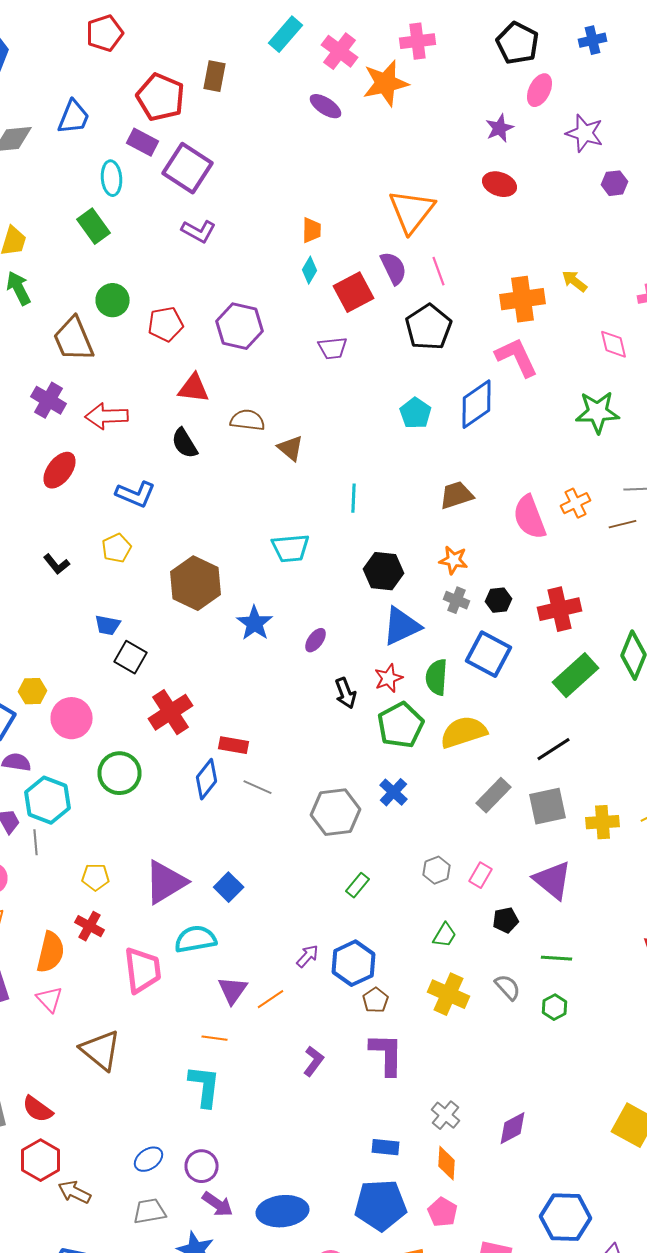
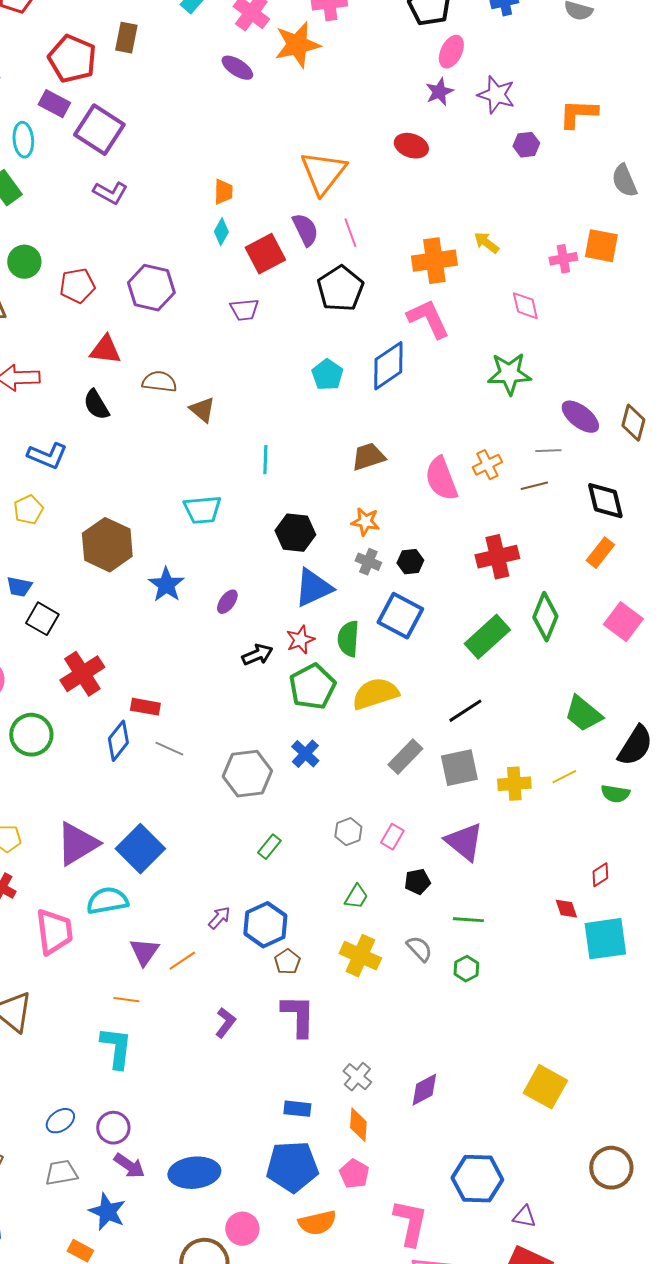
purple star: (500, 128) -> (439, 92), moved
red cross: (560, 609) -> (497, 557), moved
black arrow: (346, 693) -> (257, 655), turned -92
blue square: (228, 887) -> (140, 849), size x1.6

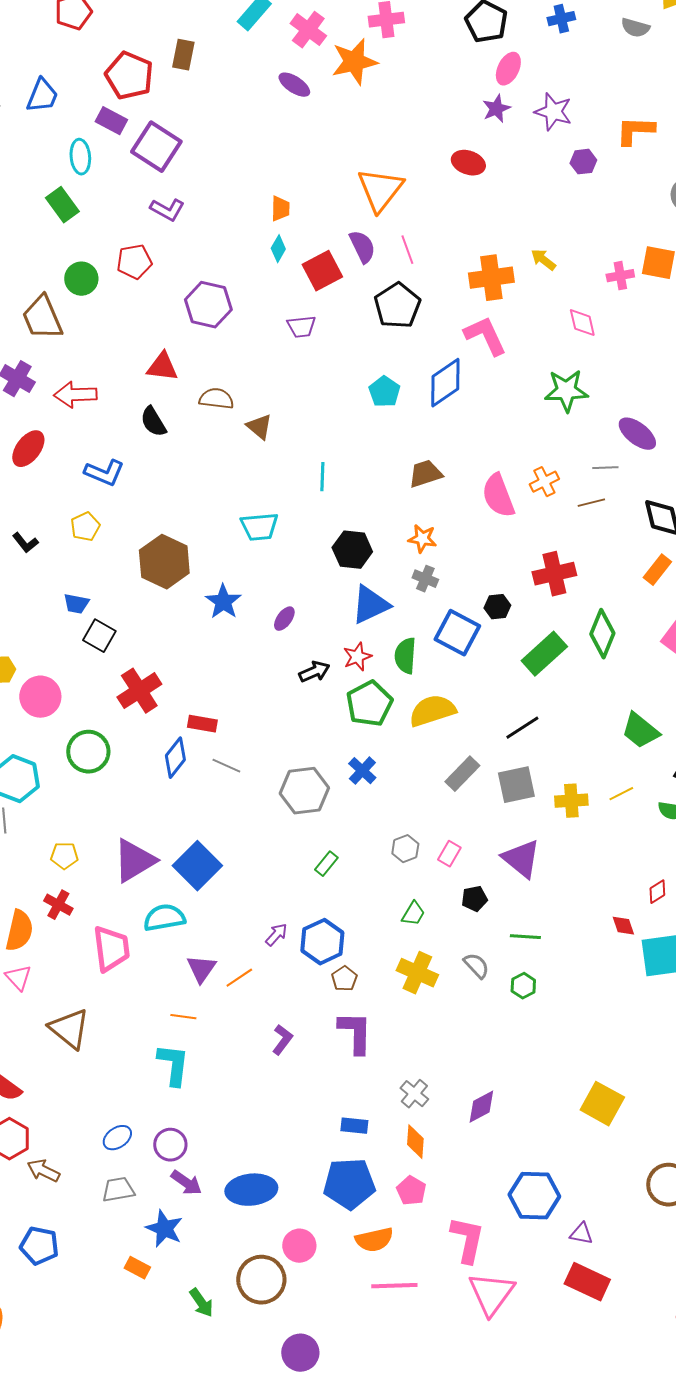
red pentagon: (77, 286) -> (134, 262), moved
black hexagon: (410, 562) -> (497, 607), moved

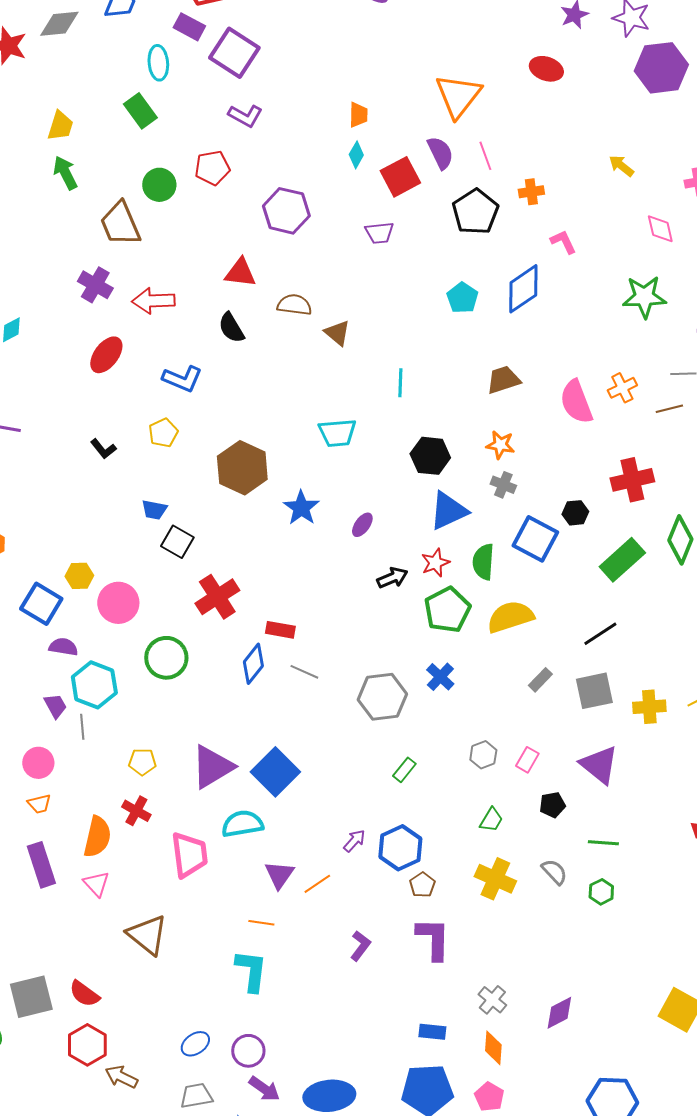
purple hexagon: (583, 162) -> (661, 68), size x2.0
orange cross: (491, 278) -> (531, 192), moved, size x0.6
pink L-shape: (485, 336) -> (563, 242), size x0.6
gray rectangle: (462, 774) -> (540, 680), size x0.7

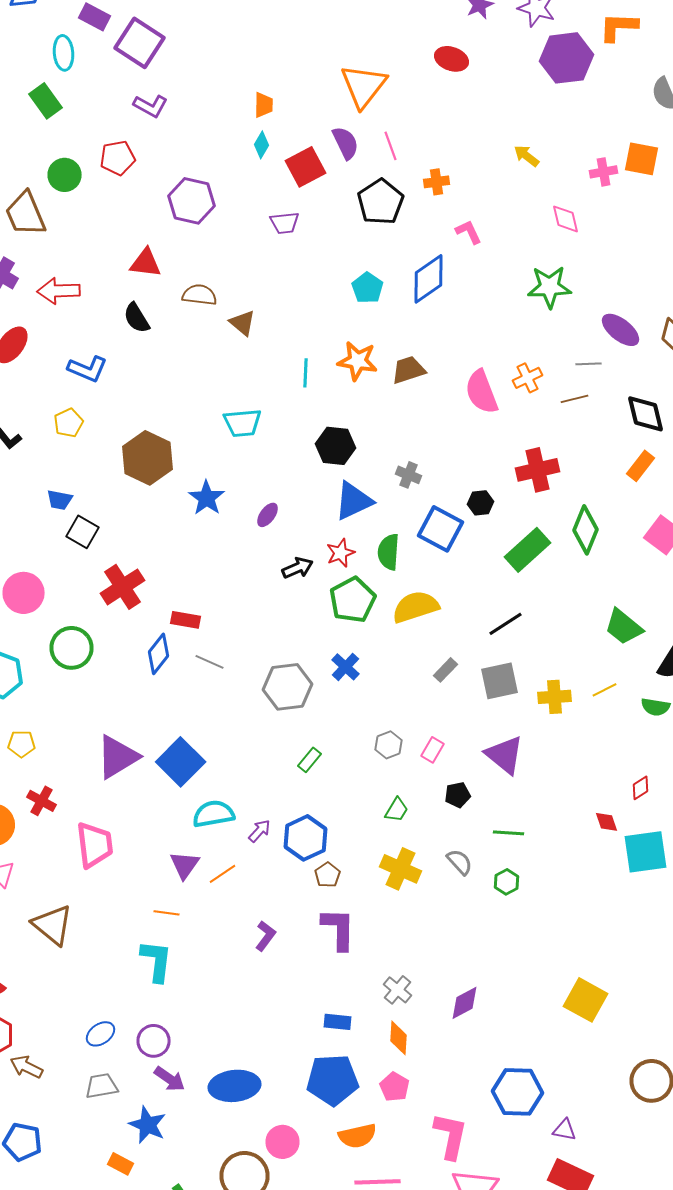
orange star: (500, 445) -> (358, 361), moved, size x1.4
yellow pentagon: (142, 762) -> (22, 744), moved
cyan semicircle: (242, 824) -> (214, 814), moved

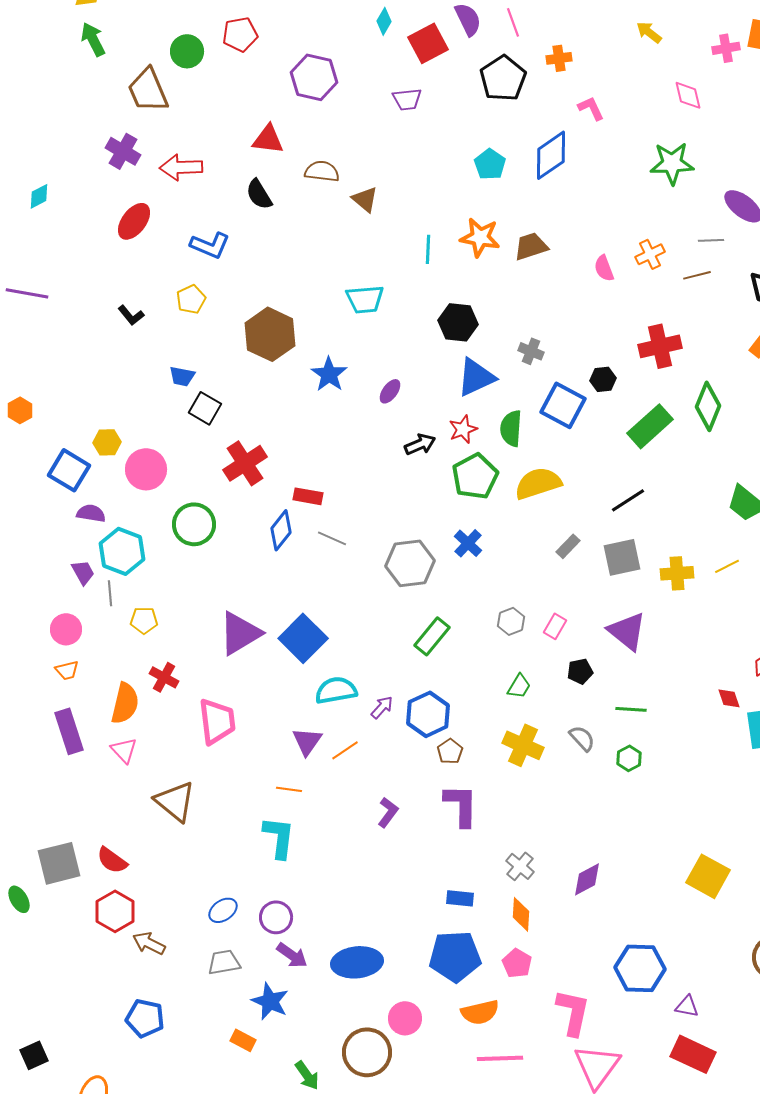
pink semicircle: (482, 392) -> (604, 268), size x0.6
green rectangle: (310, 760) -> (432, 636), size x1.5

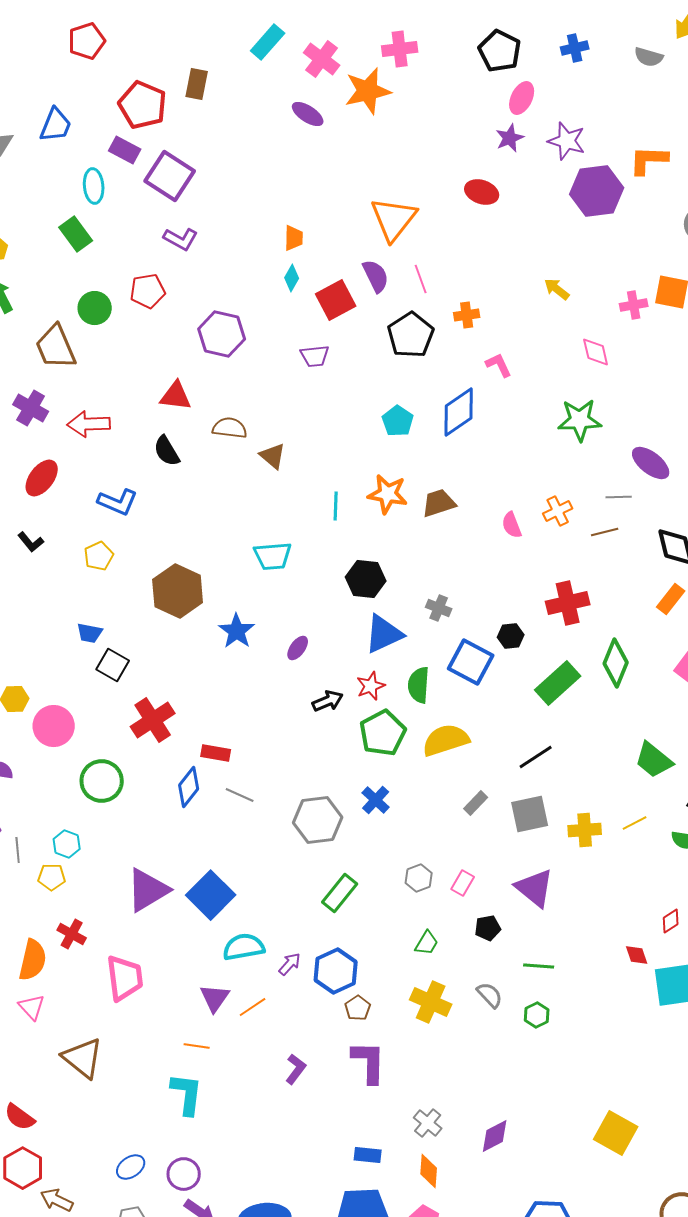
black L-shape: (131, 315) -> (31, 542), moved
cyan hexagon: (122, 551) -> (67, 844), moved, size x0.6

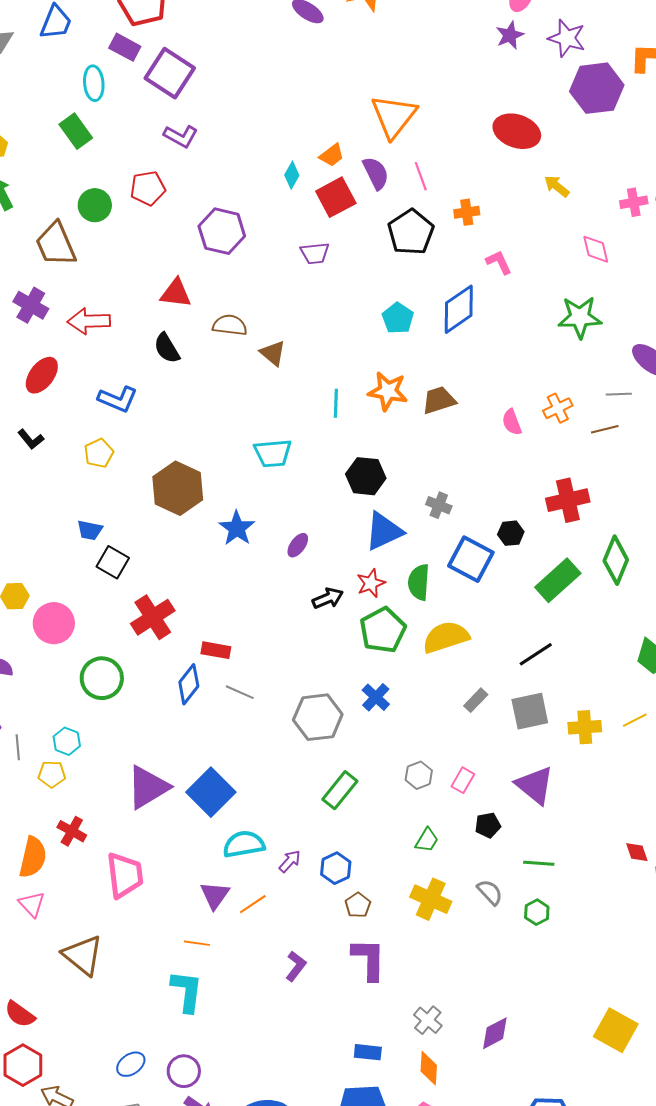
red ellipse: (482, 192) -> (517, 131), moved, size x1.4
orange trapezoid: (294, 238) -> (332, 155), moved, turned 52
blue hexagon: (336, 971) -> (336, 868), size x0.7

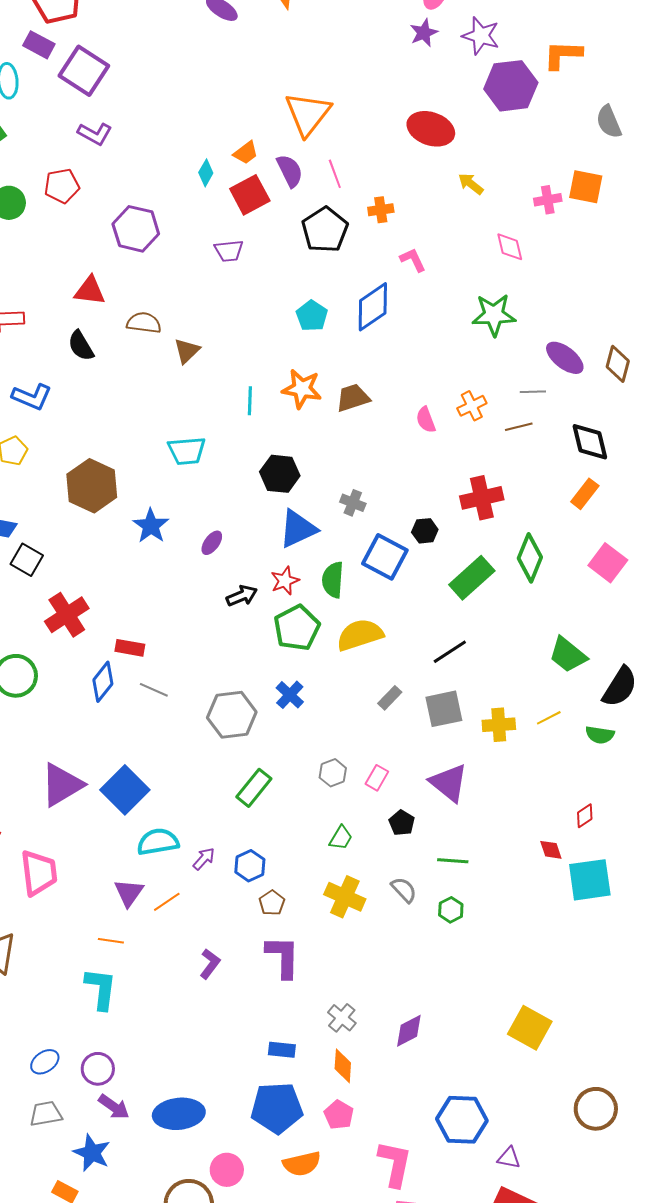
brown triangle: (273, 353) -> (187, 351), turned 36
black pentagon: (488, 825) -> (402, 823), turned -30

